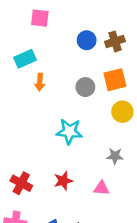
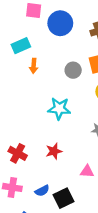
blue circle: (87, 40) -> (60, 23), moved, size x1.5
pink triangle: (101, 188) -> (87, 171), moved

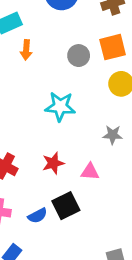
pink triangle: (87, 171) -> (90, 172), moved
black square: (63, 198) -> (66, 206), moved

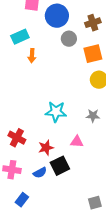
gray circle: (79, 56) -> (69, 39), moved
cyan star: (60, 107) -> (56, 112), moved
red star: (53, 163) -> (46, 148), moved

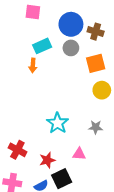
blue circle: (57, 16) -> (71, 24), moved
brown cross: (93, 23) -> (96, 32), turned 35
cyan rectangle: (20, 37) -> (42, 46), moved
cyan star: (56, 112) -> (58, 123), turned 30

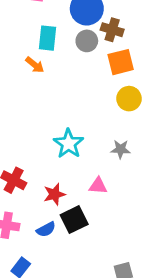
brown cross: (96, 32) -> (112, 30), moved
cyan rectangle: (42, 46) -> (47, 38), turned -60
orange arrow: (33, 65) -> (35, 65), turned -56

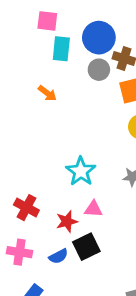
cyan rectangle: (47, 38) -> (61, 49), moved
pink triangle: (98, 186) -> (93, 209), moved

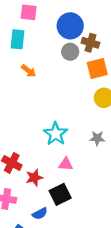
cyan rectangle: (61, 49) -> (17, 39), moved
red star: (67, 221) -> (34, 178), moved
blue semicircle: (59, 256) -> (40, 214), moved

